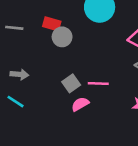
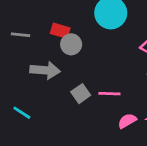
gray arrow: (19, 74) -> (45, 70), moved, size x1.5
pink semicircle: (80, 104) -> (127, 121), moved

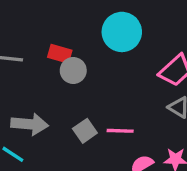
gray arrow: (45, 70) -> (30, 124), moved

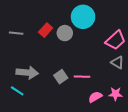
red rectangle: (60, 54) -> (46, 30), turned -64
gray circle: (73, 70) -> (65, 33), moved

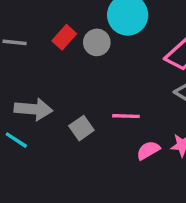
gray square: (61, 77) -> (81, 128), moved

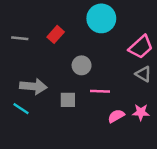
gray circle: (97, 42) -> (82, 65), moved
gray square: (81, 128) -> (68, 100), turned 35

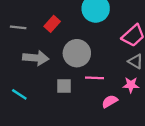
gray circle: (82, 65) -> (77, 53), size x1.5
gray arrow: (33, 86) -> (36, 58), moved
pink star: (141, 112) -> (131, 85), moved

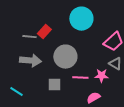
gray line: (18, 27) -> (29, 37), moved
pink star: (131, 85) -> (101, 76), moved

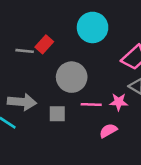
gray arrow: (30, 61) -> (22, 102), moved

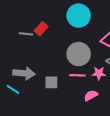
gray circle: (72, 77) -> (79, 54), moved

